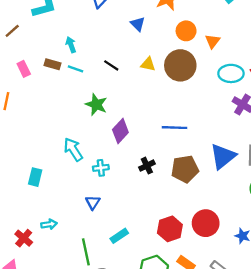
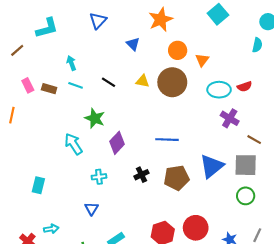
brown rectangle: (52, 64) -> (49, 89), moved
cyan arrow: (73, 149) -> (73, 144), moved

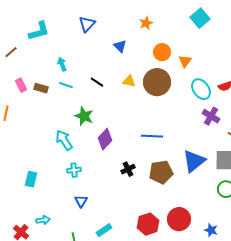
orange star: (161, 20) -> (146, 23), size x0.6
cyan ellipse: (219, 90) -> (201, 89), turned 55
cyan cross: (99, 177) -> (74, 170), moved

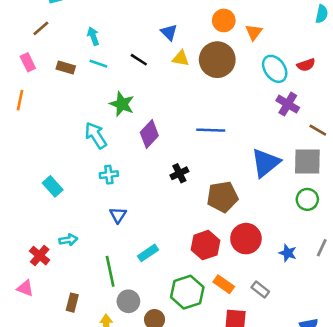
blue triangle: (120, 46) -> (169, 32), moved
brown line: (11, 52) -> (41, 28), moved
pink rectangle: (21, 85) -> (28, 62), moved
brown pentagon: (161, 172) -> (222, 197), moved
cyan rectangle: (31, 179) -> (53, 186), turned -56

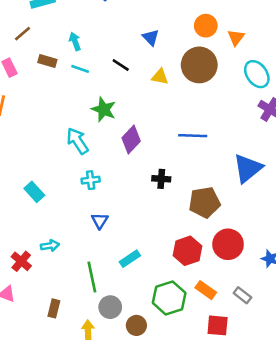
yellow triangle: (181, 58) -> (160, 77), moved
brown rectangle: (66, 67) -> (47, 61), moved
black cross: (179, 173) -> (161, 179), turned 30

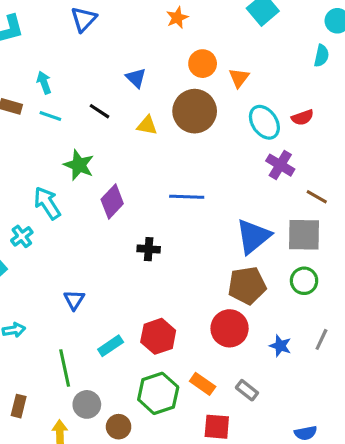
cyan cross: (91, 180) -> (22, 236), moved, turned -30
brown pentagon: (204, 202) -> (247, 286), moved
red hexagon: (187, 251) -> (158, 336), moved

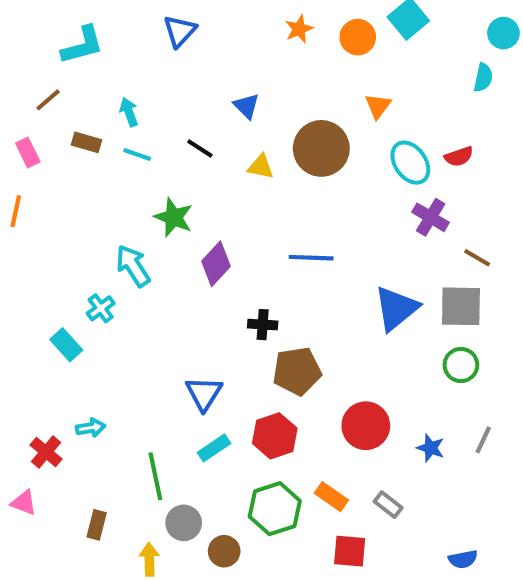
orange circle: (203, 64) -> (358, 37), moved
brown pentagon: (247, 286) -> (297, 371), moved
blue triangle: (74, 300) -> (204, 393), moved, size x1.4

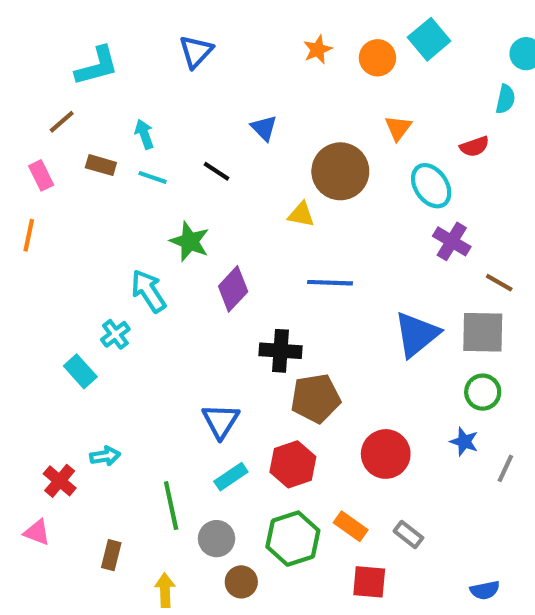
red semicircle: (459, 157) -> (474, 147), moved
yellow triangle: (261, 167) -> (301, 215), moved
black cross: (263, 325) -> (280, 351), size x1.4
blue star: (431, 448) -> (464, 442), moved
gray circle: (184, 523) -> (217, 539), moved

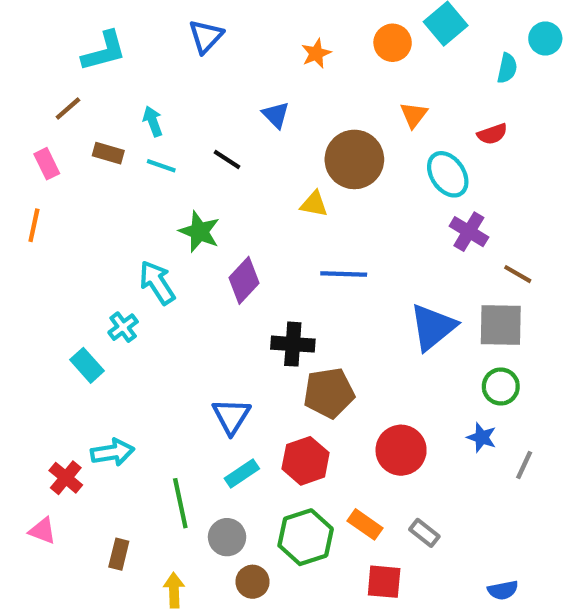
orange star: (318, 50) -> (316, 53), moved
cyan semicircle: (505, 99) -> (507, 68), moved
cyan arrow: (105, 456) -> (112, 452), size x1.4

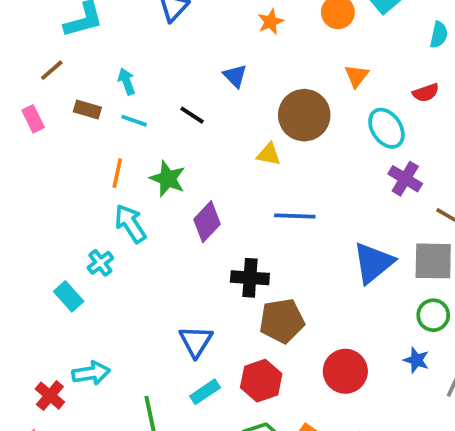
orange line: (34, 225) -> (117, 173), moved

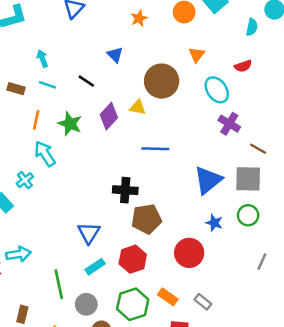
brown rectangle: (87, 110) -> (16, 89), moved
purple diamond: (207, 222) -> (109, 116), moved
blue star: (416, 360) -> (214, 223), moved

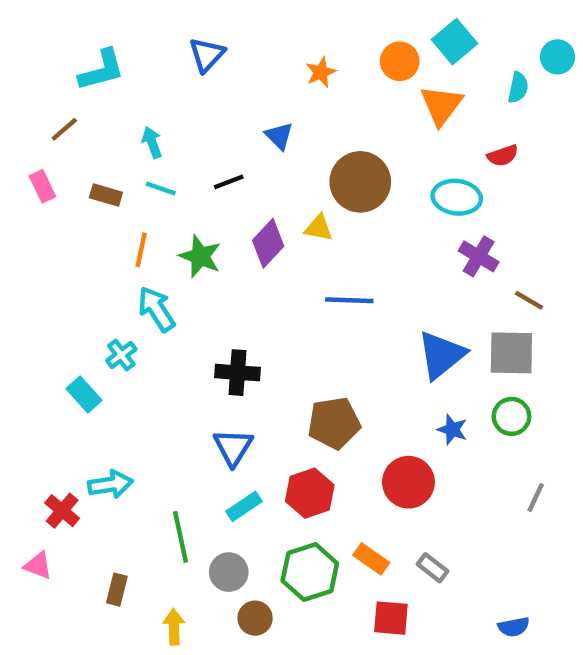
orange triangle: (197, 55) -> (441, 105), moved, size x1.5
black line: (86, 81) -> (229, 182), turned -54
cyan ellipse: (217, 90) -> (457, 197), turned -48
black cross: (125, 190) -> (237, 373), moved

